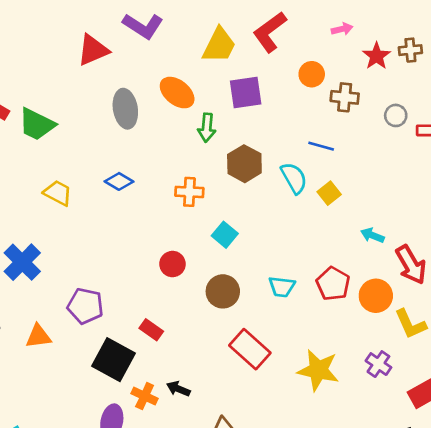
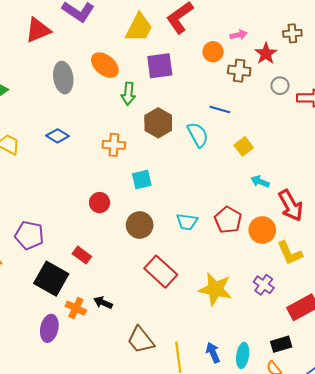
pink arrow: (342, 29) -> (239, 35), moved
red star: (377, 56) -> (266, 54), moved
yellow square: (329, 193) -> (244, 146), moved
cyan square: (225, 235) -> (142, 180), turned 36

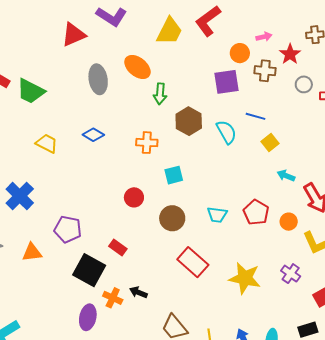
purple square: (160, 66) -> (226, 82), moved
blue line: (220, 109) -> (256, 116), moved
orange circle: (262, 230) -> (289, 222), size x0.7

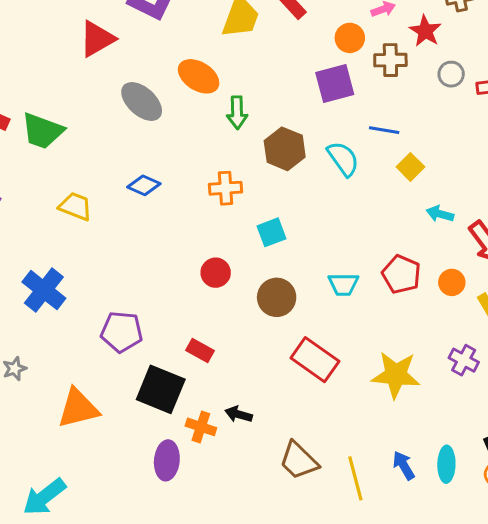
gray ellipse: (98, 79) -> (142, 101), turned -32
orange triangle: (32, 252) -> (78, 408), moved, size x1.4

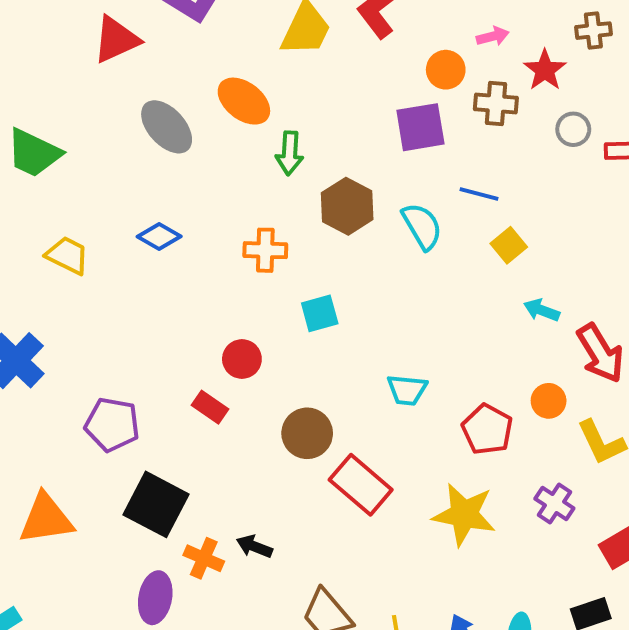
red pentagon: (401, 274) -> (487, 429), moved
brown circle: (277, 297) -> (307, 433), moved
red rectangle: (200, 350) -> (210, 407), moved

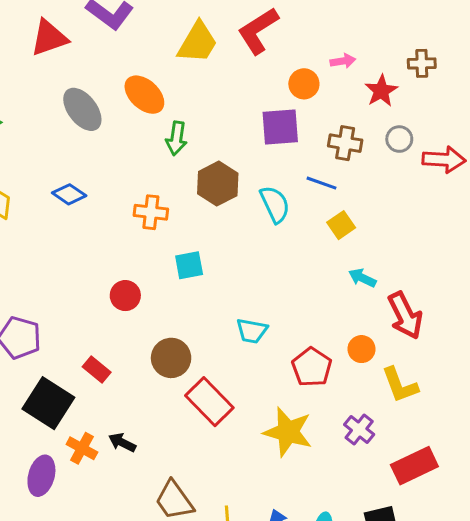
brown cross: (496, 104) -> (345, 143), moved
red rectangle: (210, 407) -> (97, 370), moved

